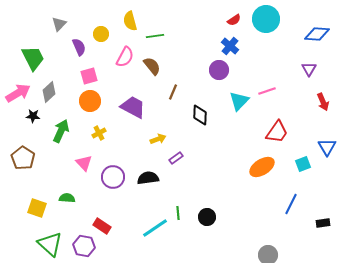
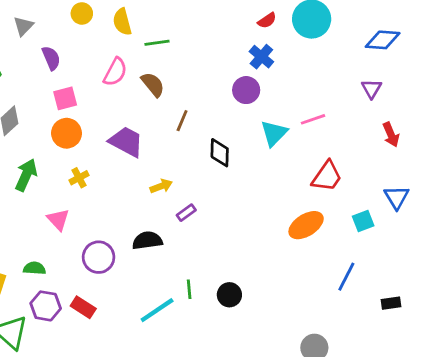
yellow circle: (101, 34) -> (82, 13), moved
purple circle: (113, 177) -> (99, 257), moved
purple hexagon: (84, 246) -> (46, 306), moved

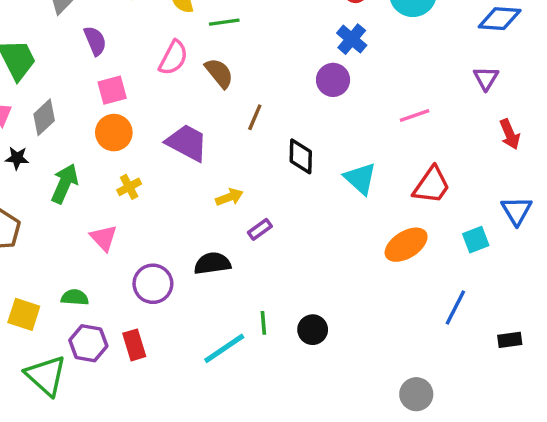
cyan triangle: (274, 133) -> (360, 178), moved, turned -32
red rectangle: (83, 307) -> (134, 345), turned 40

